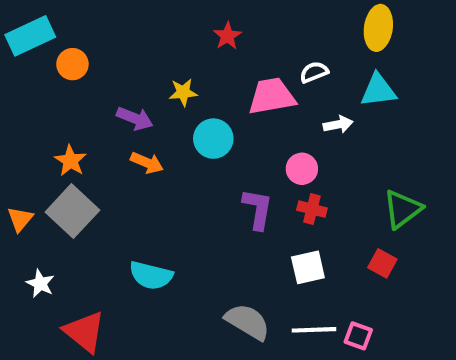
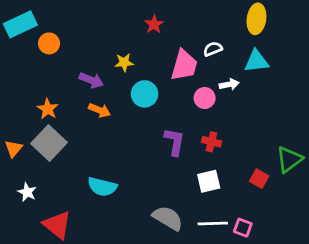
pink trapezoid: (272, 96) -> (184, 65), turned 116
pink circle: (302, 169) -> (205, 98), moved
green triangle: (403, 209) -> (289, 159), moved

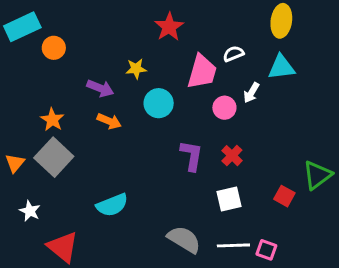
red star: (154, 24) -> (169, 27), size x1.4
white arrow: (229, 84) -> (251, 93), turned 132
red cross: (211, 142) -> (232, 156), turned 30
cyan semicircle: (102, 187) -> (112, 205), turned -36

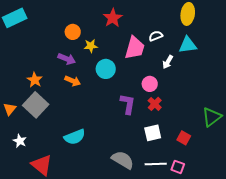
orange circle: (54, 48) -> (73, 32), moved
pink circle: (224, 108) -> (150, 84), moved
red square: (284, 196) -> (184, 138), moved

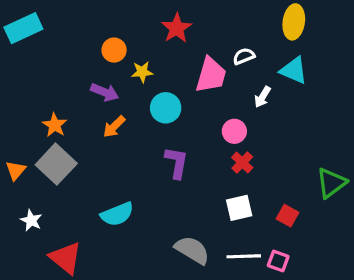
cyan triangle: (188, 45) -> (294, 70), turned 30
orange arrow: (73, 81) -> (114, 127), turned 112
purple L-shape: (128, 104) -> (177, 163), moved

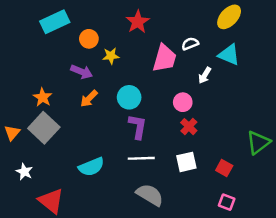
yellow ellipse: (294, 22) -> (229, 17), turned 35
cyan rectangle: (23, 28) -> (55, 22), moved
cyan circle: (166, 108) -> (129, 97), moved
white line: (244, 256) -> (141, 158), moved
pink square: (278, 261) -> (227, 202), moved

